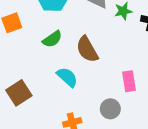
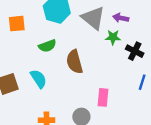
cyan semicircle: (67, 77) -> (39, 79), moved

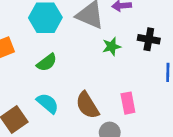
green star: (113, 37) -> (112, 46), moved
brown semicircle: (75, 62) -> (87, 105), moved

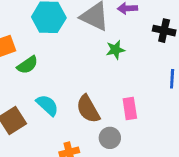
black cross: (149, 39) -> (164, 31), moved
green semicircle: (47, 63) -> (27, 65), moved

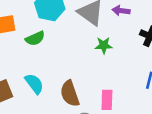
green semicircle: (27, 65) -> (35, 38), moved

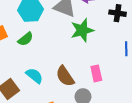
green star: (104, 45) -> (82, 30), size x1.6

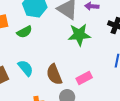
pink rectangle: (96, 73) -> (84, 78), turned 63

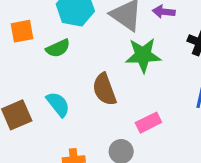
brown semicircle: (54, 74) -> (104, 89), moved

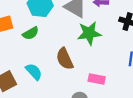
pink rectangle: (148, 123) -> (97, 79), turned 42

